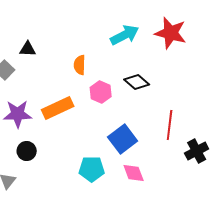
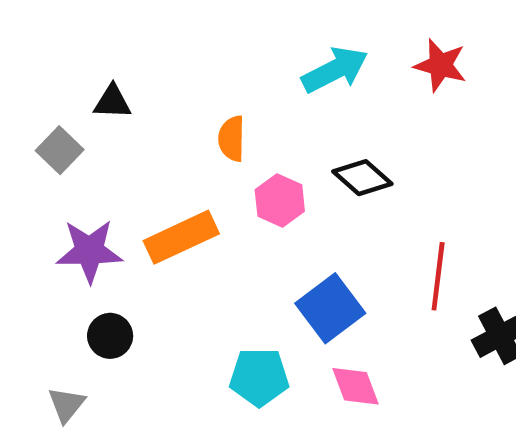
red star: (171, 33) -> (440, 65), size x0.7

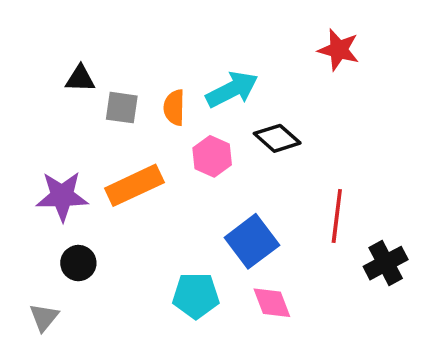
cyan arrow: (335, 70) -> (232, 89), moved
gray square: (60, 150) -> (122, 108), moved, turned -36

